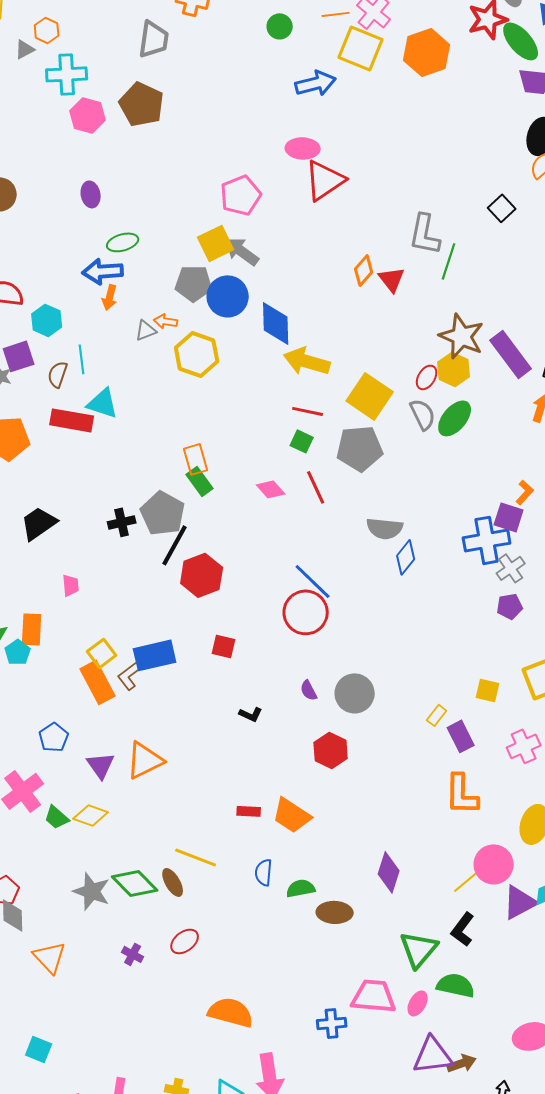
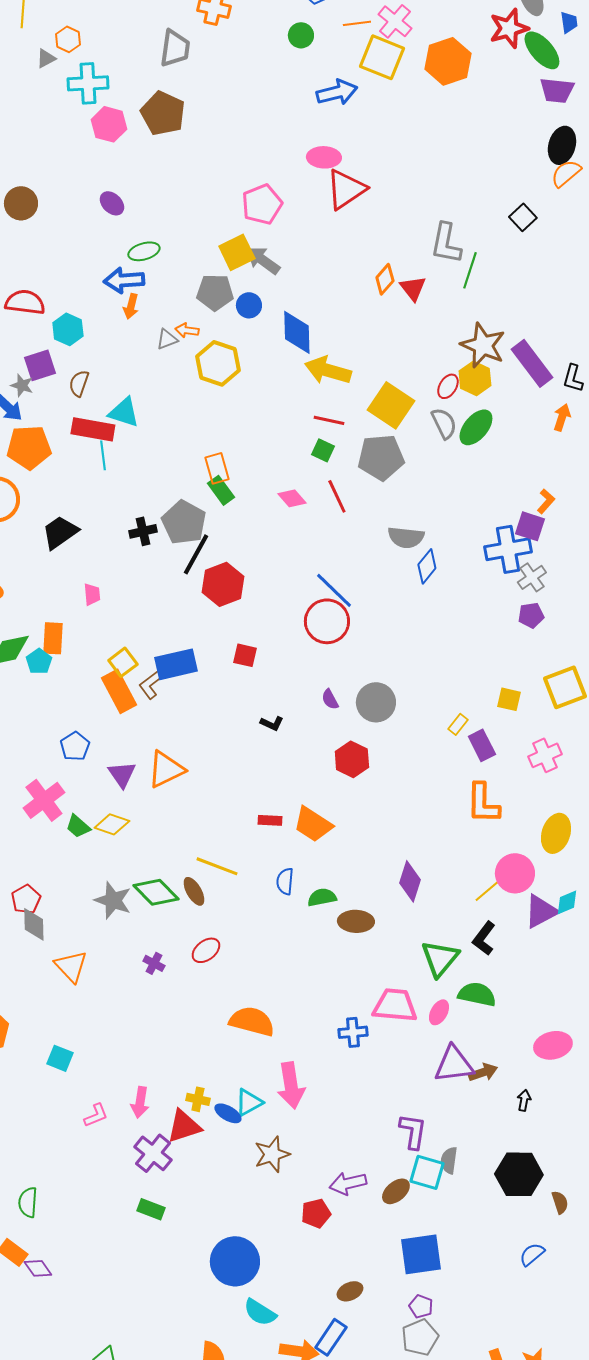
purple ellipse: (91, 194) -> (112, 203), turned -35
blue circle: (228, 296) -> (249, 305), size x0.6
cyan line: (82, 359) -> (103, 455), moved

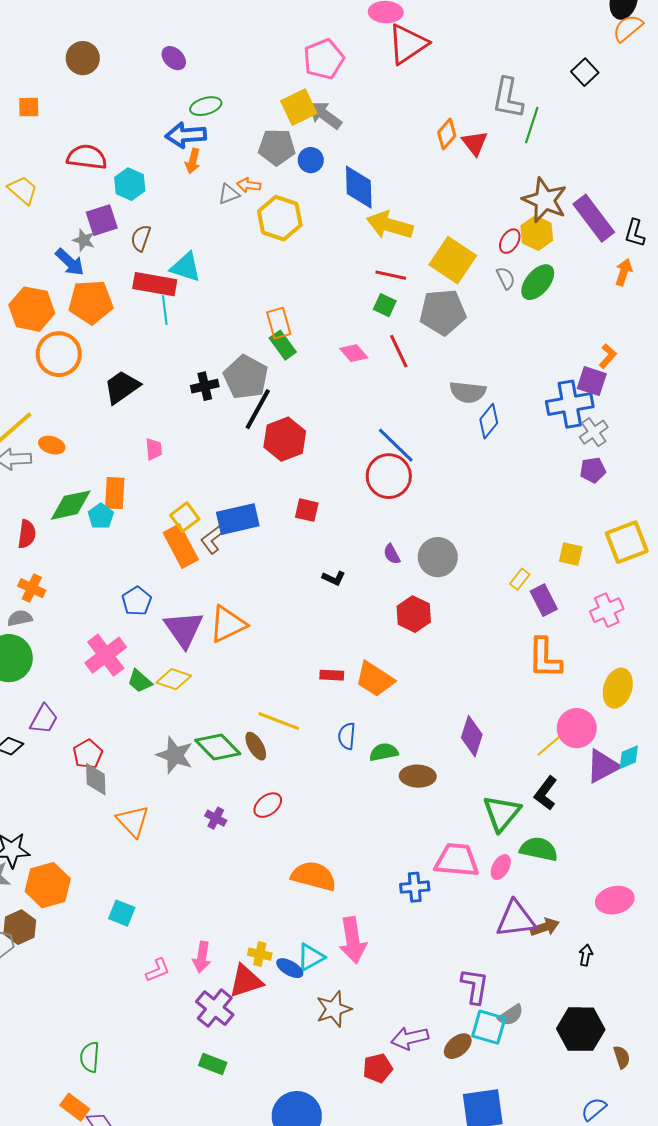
gray semicircle: (444, 423) -> (506, 278), size x0.7
purple triangle: (122, 774) -> (184, 629), size x1.4
gray semicircle: (449, 1160) -> (511, 1015), turned -132

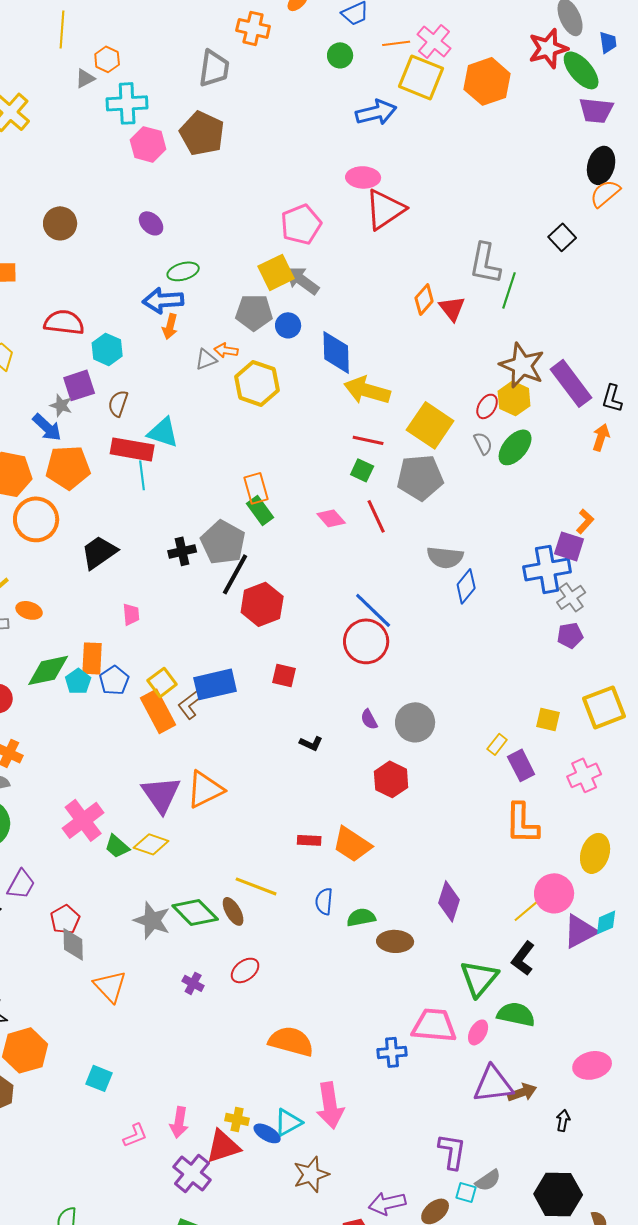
blue pentagon: (137, 601) -> (114, 680), moved
cyan square: (489, 1027) -> (466, 1192), size x0.6

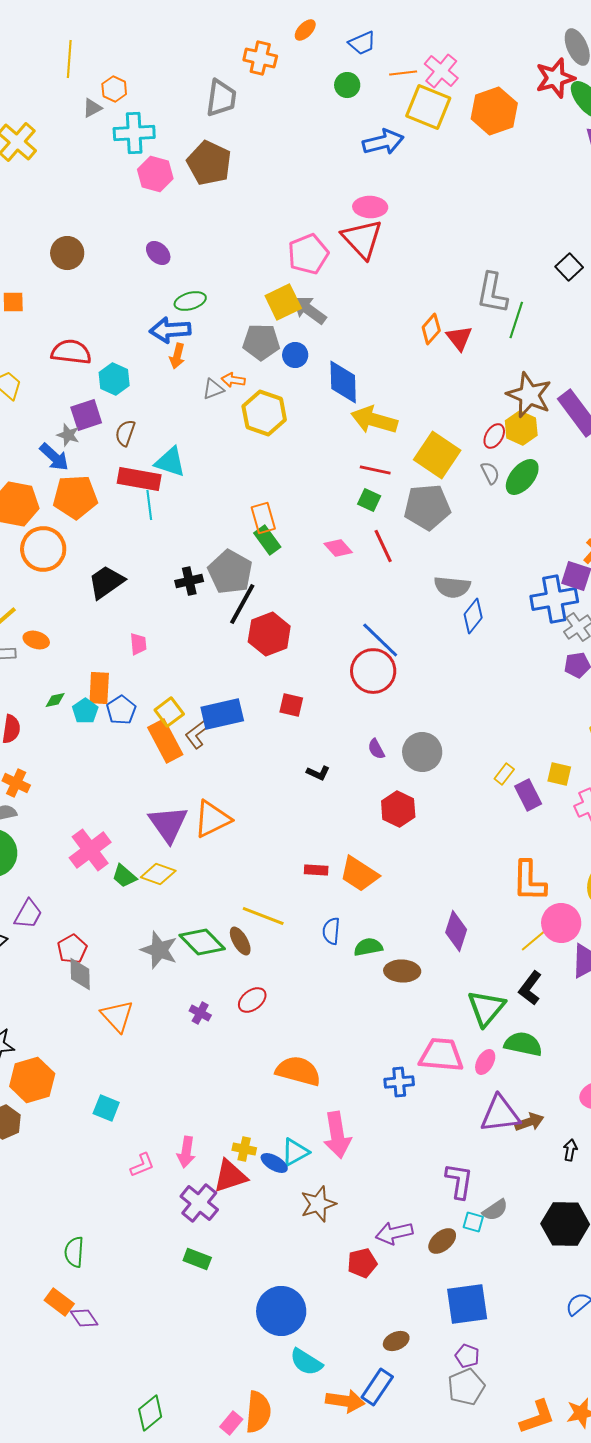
red triangle: (385, 209) -> (362, 239), moved, turned -39
green diamond: (48, 670) -> (55, 700), size x0.5
yellow square: (548, 719) -> (559, 774), moved
orange L-shape: (522, 823) -> (529, 881), moved

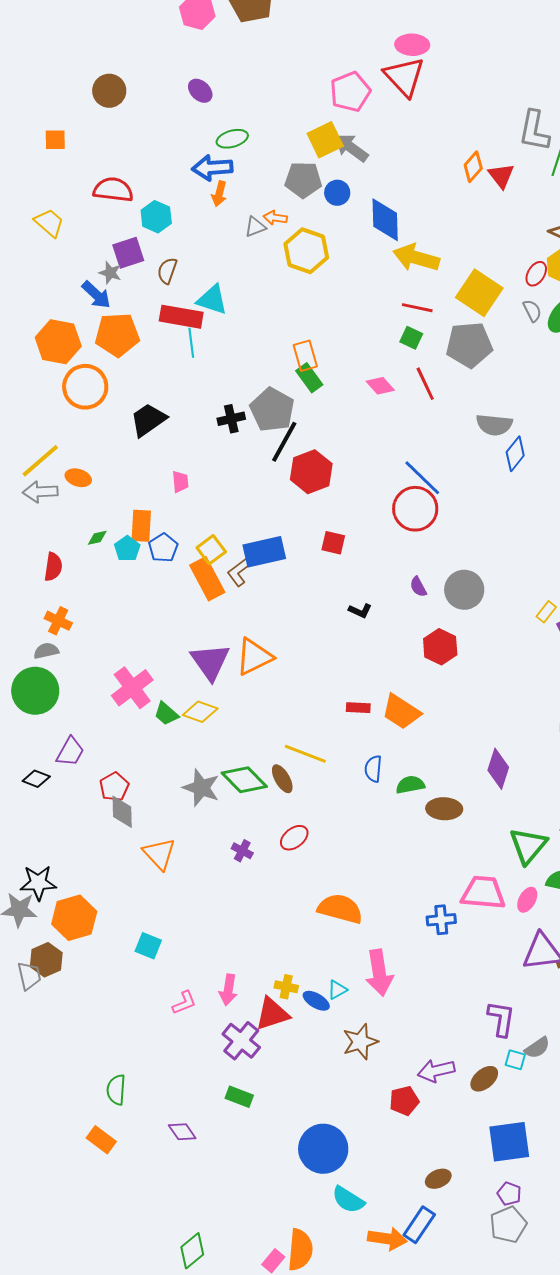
cyan triangle: (295, 1152) -> (337, 990), size x0.7
purple diamond: (84, 1318) -> (182, 1132), moved

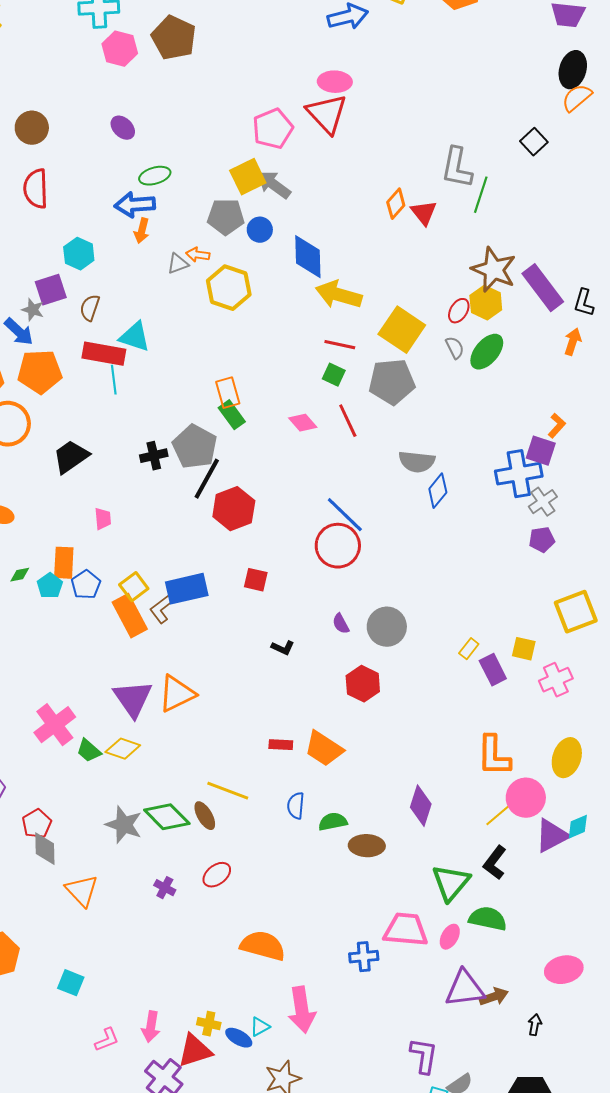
red semicircle: (113, 190) -> (36, 189), moved, turned -99

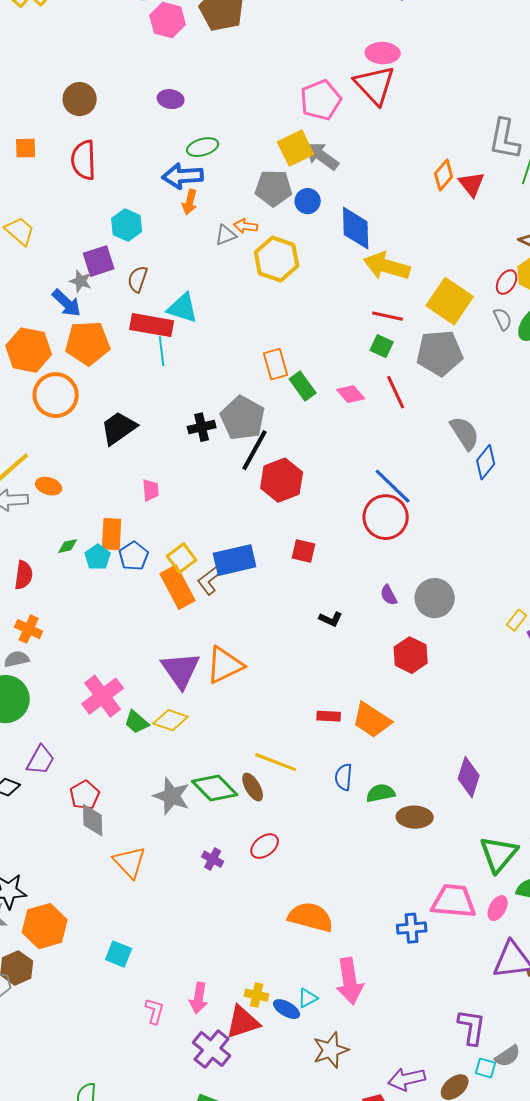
purple ellipse: (123, 128) -> (171, 99), turned -35
green rectangle: (232, 415) -> (303, 386), moved
gray semicircle: (417, 462) -> (465, 433), turned -129
pink L-shape: (107, 1040) -> (155, 1011), turned -52

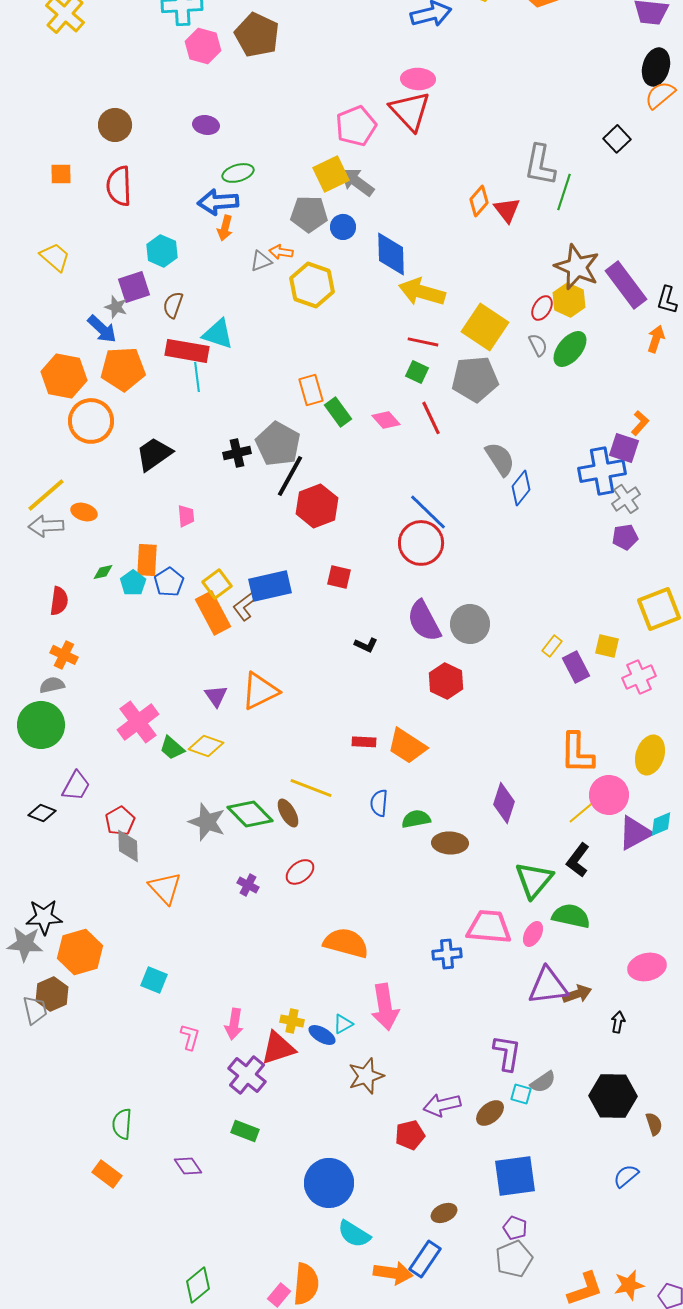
purple semicircle: (389, 595) -> (424, 621), size x2.0
purple triangle: (181, 670) -> (216, 696), size x0.6

